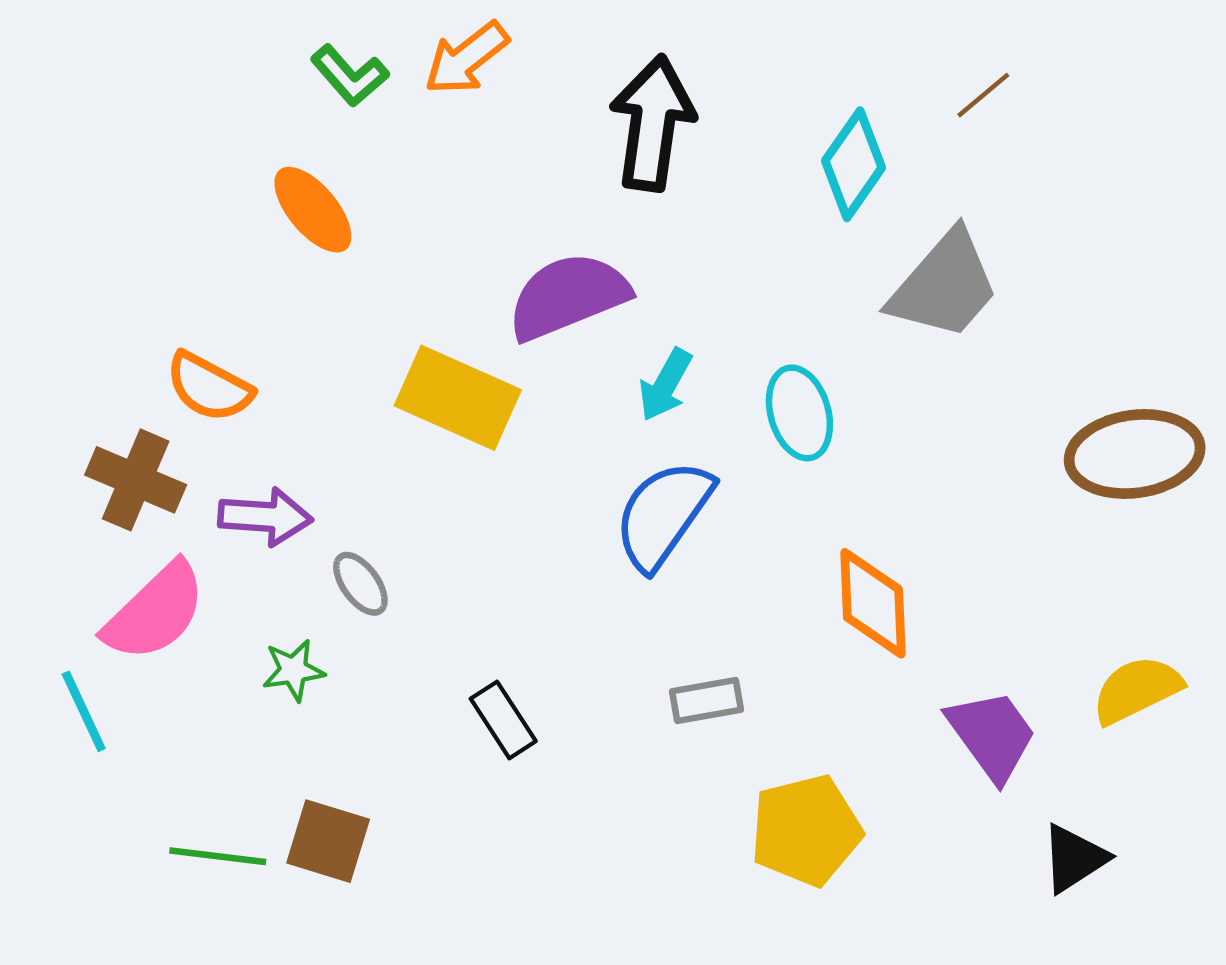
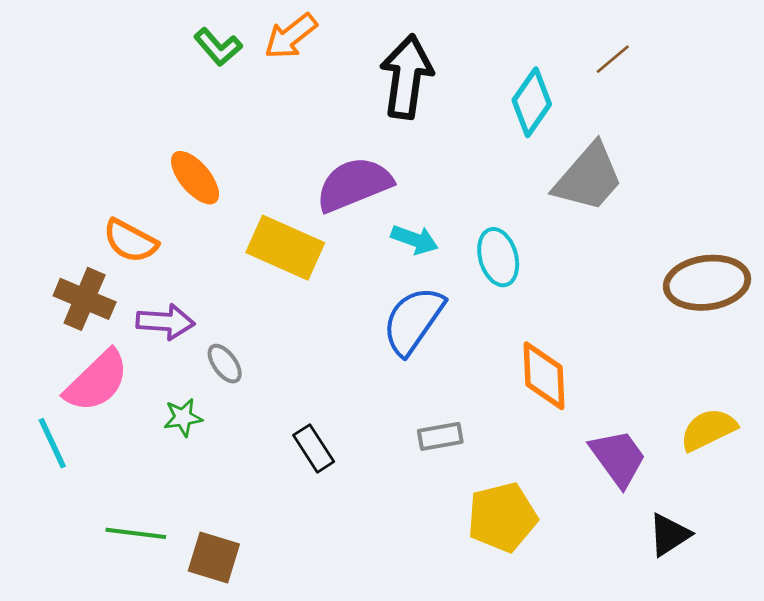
orange ellipse: (313, 210) -> (195, 178), moved
cyan arrow: (665, 385) -> (415, 240), turned -99
brown square: (328, 841) -> (214, 558), moved

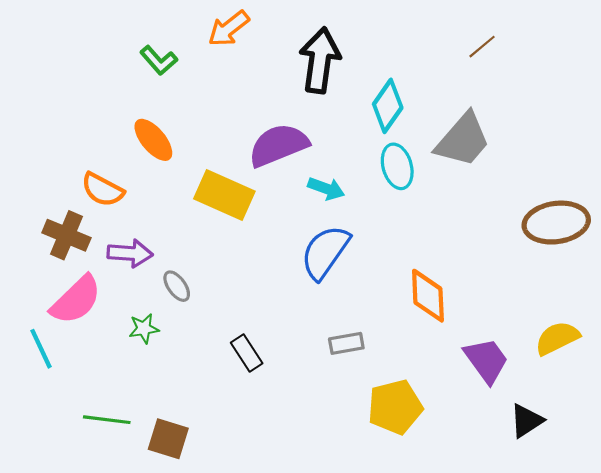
green L-shape: (218, 47) -> (159, 60), moved
cyan diamond: (532, 102) -> (388, 106), moved
cyan ellipse: (498, 257) -> (397, 166), moved

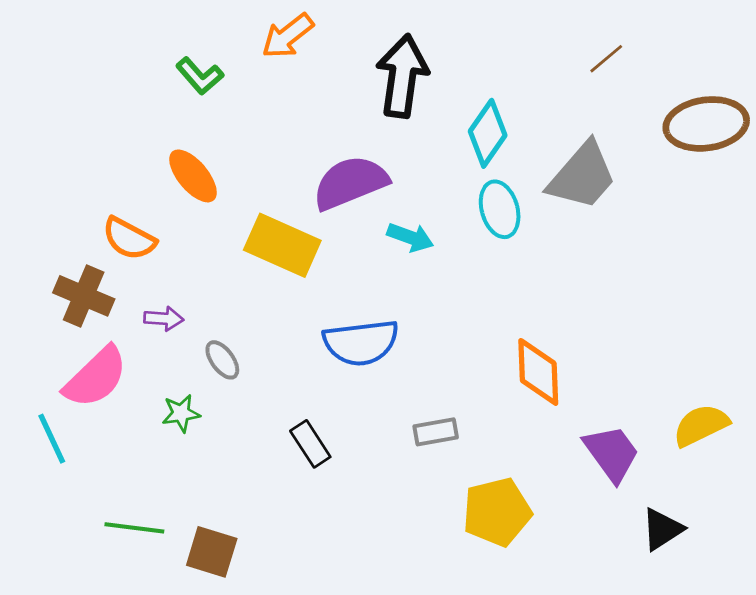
brown ellipse: (556, 223) -> (706, 124), moved
blue semicircle: (325, 252) -> (361, 343), moved, turned -132
purple arrow: (130, 253) -> (164, 319), size x0.7

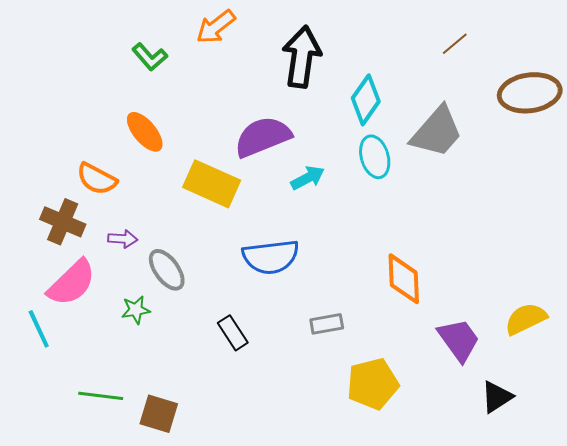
cyan arrow: (410, 237) -> (308, 178), turned -48
gray ellipse: (222, 360) -> (167, 270), size x1.4

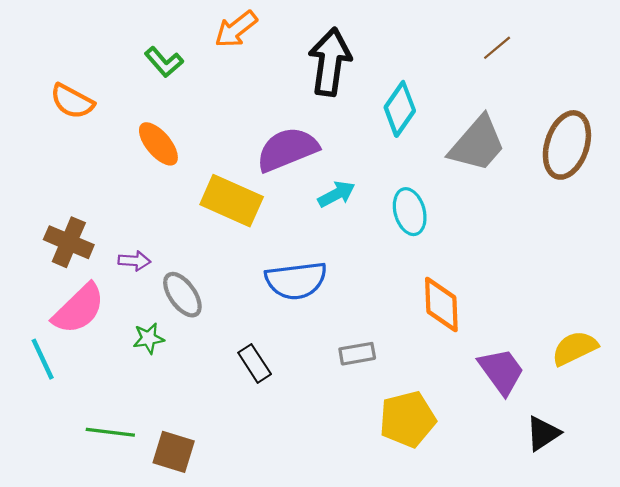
brown ellipse: (530, 93) -> (567, 145), moved, turned -64
cyan ellipse: (375, 157) -> (410, 212), moved
orange semicircle: (97, 179) -> (72, 101), moved

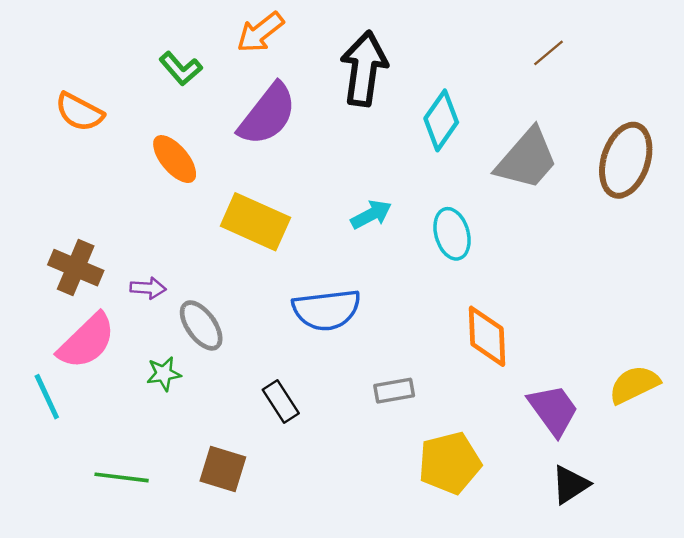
purple semicircle: (287, 149) -> (267, 114), moved, turned 150
black triangle: (543, 433) -> (570, 485), moved
brown square: (174, 452) -> (223, 469), moved

